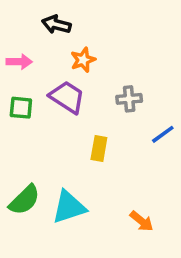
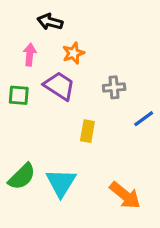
pink arrow: (19, 62) -> (30, 55), moved, turned -85
cyan triangle: (69, 207) -> (61, 183), turned -40
orange arrow: (142, 221) -> (125, 195), size x1.5

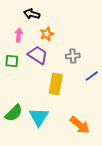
yellow rectangle: (87, 131) -> (56, 84), size x1.5

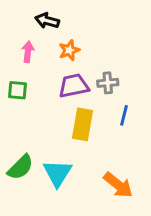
purple trapezoid: (38, 55) -> (74, 86), moved, turned -45
blue line: (92, 76) -> (124, 115), moved, turned -40

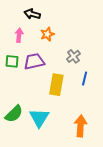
gray cross: (108, 83) -> (73, 56), turned -32
purple trapezoid: (74, 86) -> (34, 61), moved
orange arrow: (118, 185) -> (81, 126), turned -125

